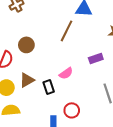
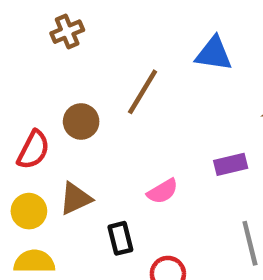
brown line: (66, 31) -> (143, 92), moved
black rectangle: (49, 87) -> (120, 238), moved

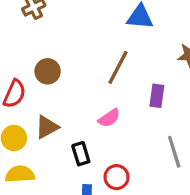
brown line: (143, 92) -> (118, 67), moved
purple rectangle: (231, 164) -> (157, 96), turned -65

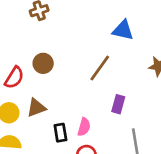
purple rectangle: (157, 96) -> (118, 104), moved
pink semicircle: (109, 118) -> (84, 127), moved, turned -48

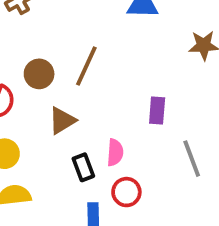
brown line: (100, 68) -> (86, 66), moved
brown triangle: (36, 108) -> (62, 121), moved

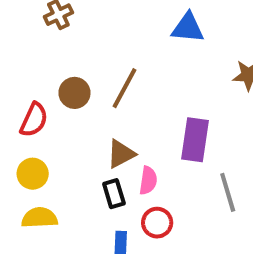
purple rectangle: (157, 111) -> (195, 140), size x1.5
brown triangle: (62, 121) -> (121, 154), moved

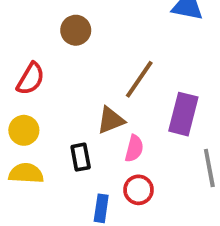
brown line: (124, 88) -> (139, 79), moved
brown circle: (74, 93) -> (76, 30), moved
black rectangle: (114, 194) -> (81, 157), moved

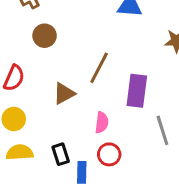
brown triangle: (111, 120) -> (64, 93), moved
black rectangle: (81, 157) -> (61, 154), moved

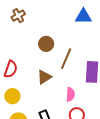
brown circle: (45, 36) -> (46, 44), moved

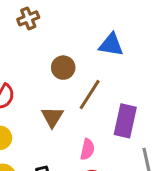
blue triangle: (83, 16) -> (111, 45), moved
brown triangle: (44, 77) -> (52, 117), turned -35

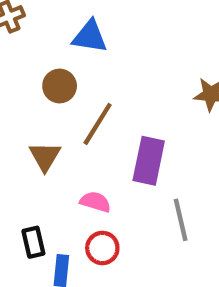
blue triangle: (111, 45) -> (90, 36), moved
pink semicircle: (87, 149) -> (95, 202), turned -85

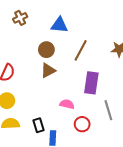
brown line: (98, 124) -> (81, 50), moved
brown triangle: (45, 156) -> (48, 70), moved, turned 35
red circle: (102, 248) -> (82, 124), moved

